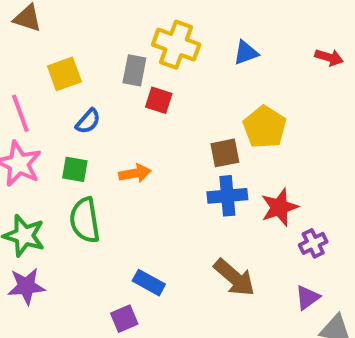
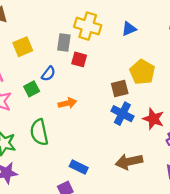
blue semicircle: (88, 121) -> (48, 74), moved
green square: (75, 169) -> (32, 89), moved, turned -35
blue cross: (227, 196) -> (122, 114), turned 35
red star: (279, 207) -> (153, 119), turned -30
brown arrow: (234, 278) -> (129, 162), turned 130

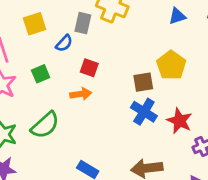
blue triangle: (129, 29) -> (177, 16), moved
red square: (79, 59) -> (89, 68), moved
blue semicircle: (48, 74) -> (64, 43), moved
green semicircle: (39, 132) -> (45, 125), turned -125

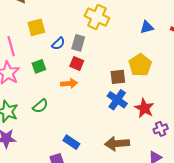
gray rectangle: (83, 23) -> (78, 43), moved
green semicircle: (45, 125) -> (40, 106), size x0.7

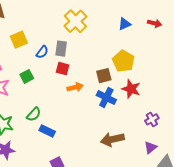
yellow cross: (97, 17) -> (75, 21), turned 30
orange arrow: (69, 83) -> (75, 87), moved
red star: (144, 108) -> (131, 89), moved
blue rectangle: (71, 142) -> (47, 131), moved

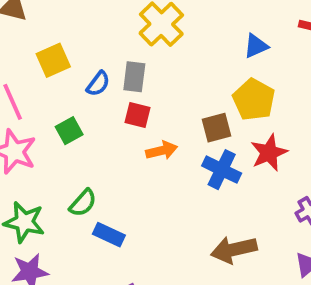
blue triangle: (125, 24) -> (256, 46), moved
red star: (131, 89) -> (269, 153), turned 30

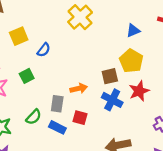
gray rectangle: (134, 77) -> (57, 104), moved
red square: (137, 115) -> (80, 118), moved
blue rectangle: (109, 235) -> (57, 127), moved

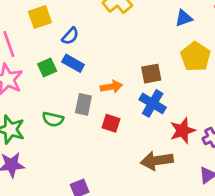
yellow pentagon: (131, 61) -> (195, 57), moved
red star: (139, 91) -> (183, 131), moved
green semicircle: (34, 117) -> (53, 119), turned 56
blue rectangle: (57, 127) -> (73, 63), moved

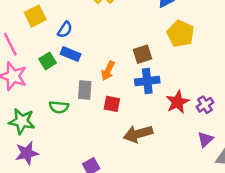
orange arrow: (111, 87) -> (108, 71), turned 132
blue cross: (153, 103) -> (147, 81), turned -30
brown arrow: (157, 161) -> (138, 134), moved

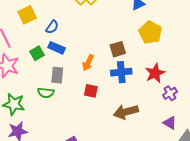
gray rectangle: (85, 90) -> (57, 75), moved
red star: (177, 102) -> (155, 73), moved
brown arrow: (138, 134) -> (126, 112), moved
purple triangle: (205, 139) -> (170, 123), turned -48

